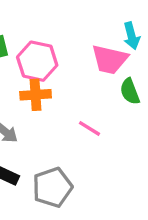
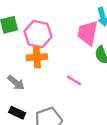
pink trapezoid: (110, 59) -> (88, 33), turned 88

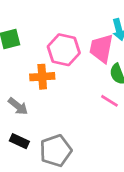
pink hexagon: (38, 34) -> (64, 50), moved
pink line: (74, 80) -> (109, 101), moved

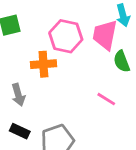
pink line: (109, 101) -> (106, 99), moved
gray arrow: (18, 106) -> (18, 95), turned 35

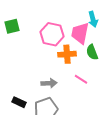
orange cross: (43, 64) -> (67, 54), moved
gray arrow: (18, 95) -> (49, 83), moved, turned -77

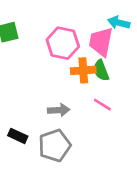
cyan arrow: (93, 19) -> (119, 23), turned 119
green semicircle: (92, 52) -> (101, 70), moved

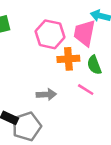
green semicircle: (101, 70) -> (94, 65), moved
gray pentagon: (55, 146) -> (27, 126), moved

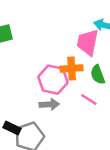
pink hexagon: (50, 34) -> (53, 80), moved

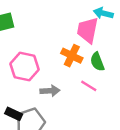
orange cross: (72, 68) -> (72, 56), turned 30
pink hexagon: (53, 80) -> (25, 67), moved

